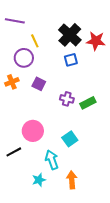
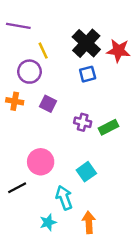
orange cross: (12, 82) -> (15, 101), turned 32

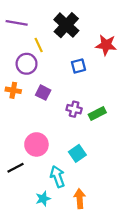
black cross: (86, 43) -> (66, 25), moved

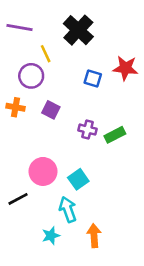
red star: (106, 45) -> (125, 68), moved
blue square: (78, 66) -> (93, 79), turned 32
cyan square: (77, 153) -> (78, 179), moved

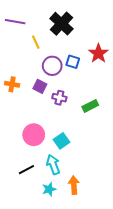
red star: (125, 68) -> (98, 53), turned 30
purple circle: (31, 76) -> (52, 66), moved
purple cross: (87, 130) -> (59, 98), moved
black line: (18, 199) -> (26, 170), moved
cyan star: (51, 236) -> (49, 189), moved

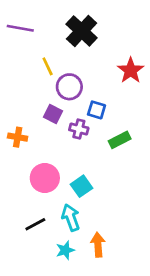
yellow line: (36, 42) -> (48, 66), moved
blue square: (73, 62) -> (97, 110), moved
orange cross: (12, 84) -> (18, 137), moved

